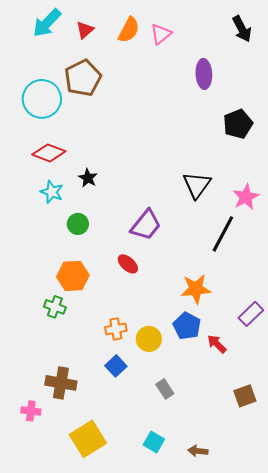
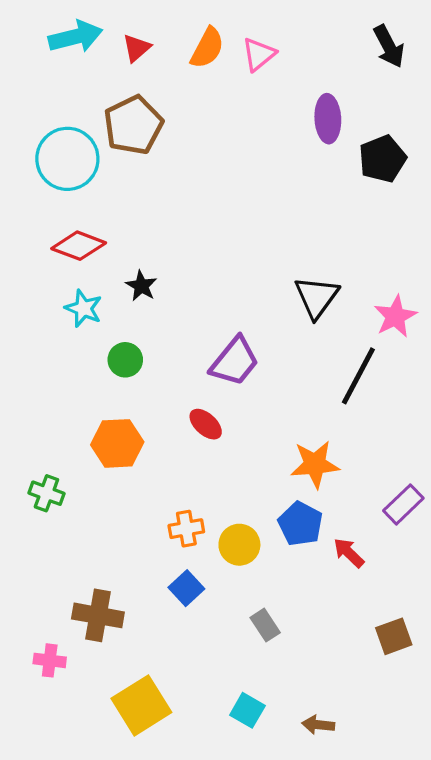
cyan arrow: (47, 23) -> (75, 37), turned -148
black pentagon: (238, 124) -> (382, 159), moved
green cross: (55, 307) -> (46, 493), moved

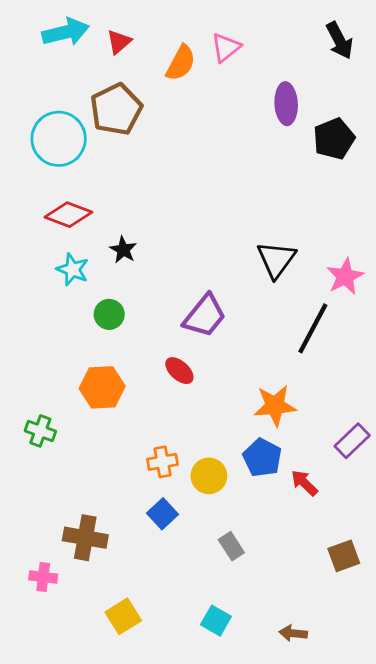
orange semicircle: (207, 48) -> (181, 63), moved
yellow square: (141, 705) -> (123, 616), size x0.7
brown arrow: (318, 725) -> (293, 633), moved

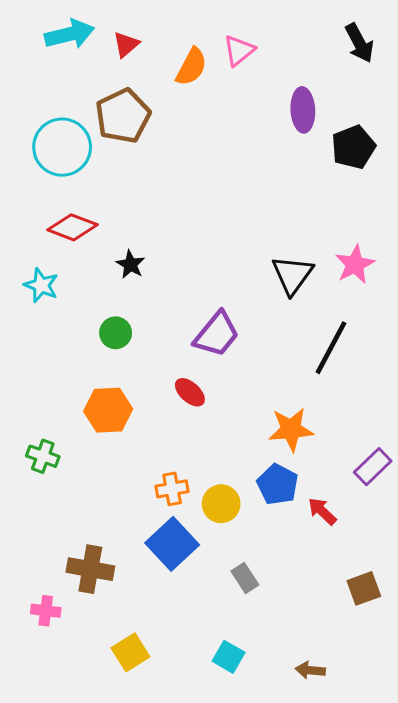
cyan star: (73, 269) -> (41, 285), moved
pink star: (345, 276) -> (355, 264), moved
blue square: (163, 514) -> (172, 544), size x1.6

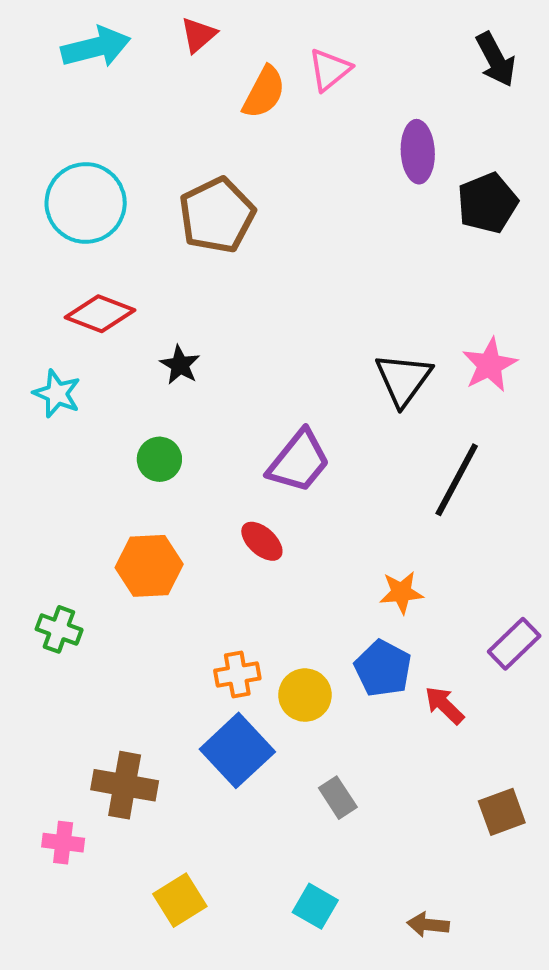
red triangle: (126, 45) -> (198, 35), moved
brown pentagon: (123, 116) -> (217, 215), moved
orange star: (291, 429) -> (401, 593), size x0.7

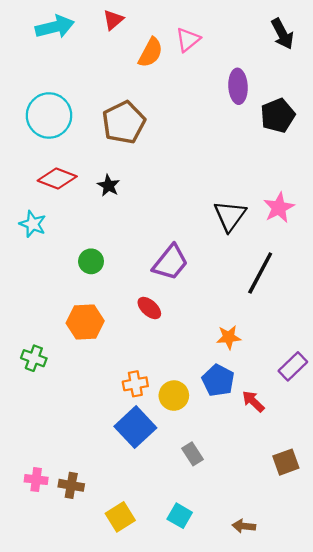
black star: (180, 365) -> (109, 186), moved
brown cross: (125, 785) -> (71, 485), moved, size x0.7
yellow square: (180, 900) -> (120, 517), moved

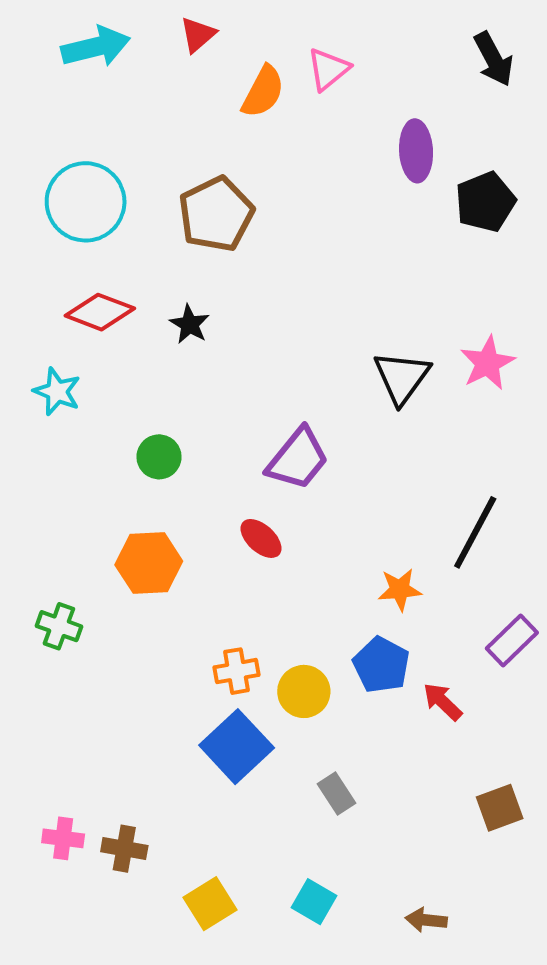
black line: (260, 273) -> (475, 532), moved

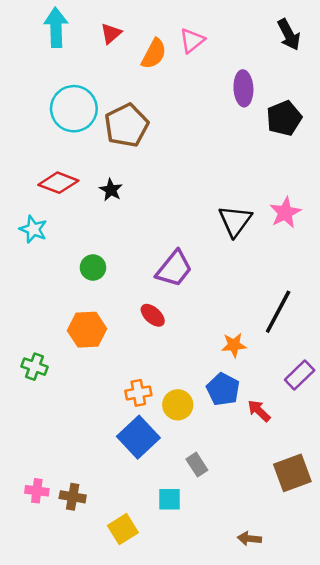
red triangle: (198, 35) -> (111, 33), moved
cyan arrow: (96, 47) -> (56, 27), turned -78
cyan circle: (86, 202) -> (74, 109), moved
brown square: (500, 808) -> (292, 473), size x1.4
cyan square: (314, 902) -> (169, 499), moved, turned -30

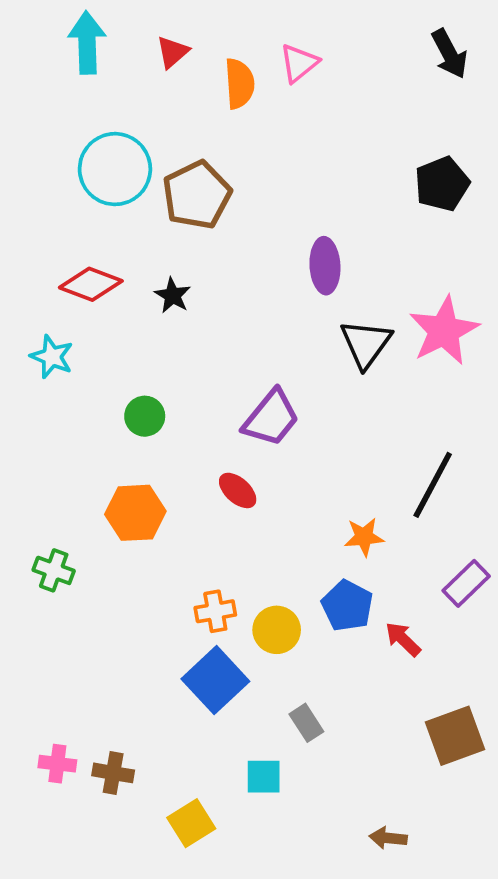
orange semicircle: (154, 54) -> (239, 84), turned -32
purple ellipse: (243, 88) -> (325, 266), moved
pink star: (285, 213) -> (444, 331), size x1.4

